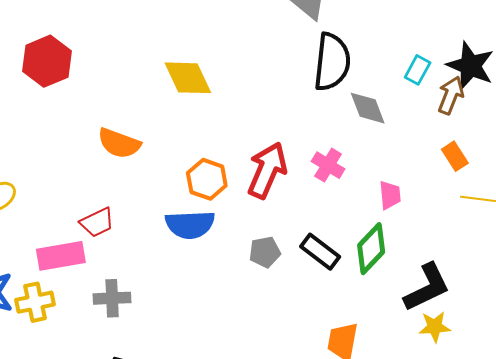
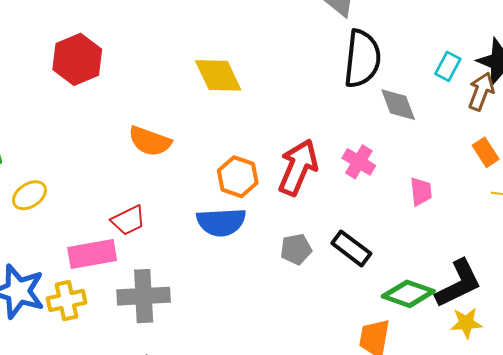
green diamond: (371, 249) -> (408, 294), moved, turned 66
gray cross: (112, 298) -> (144, 296), size x1.4

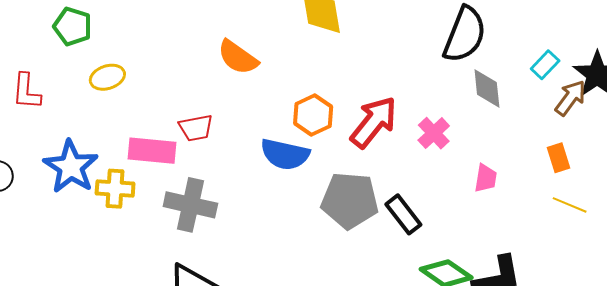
gray pentagon: (296, 249) -> (350, 200), size x1.8

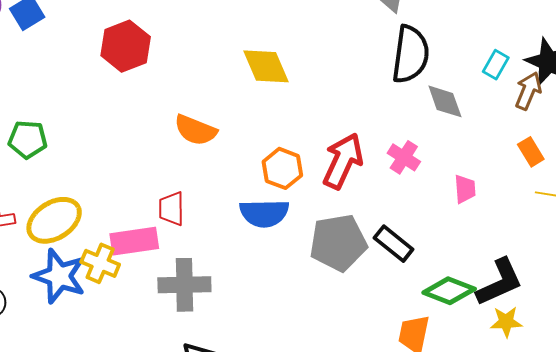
yellow ellipse: (107, 77) -> (54, 220), moved, size x1.6
red trapezoid: (196, 128) -> (171, 209), turned 114
yellow cross: (115, 189) -> (100, 263), moved, turned 33

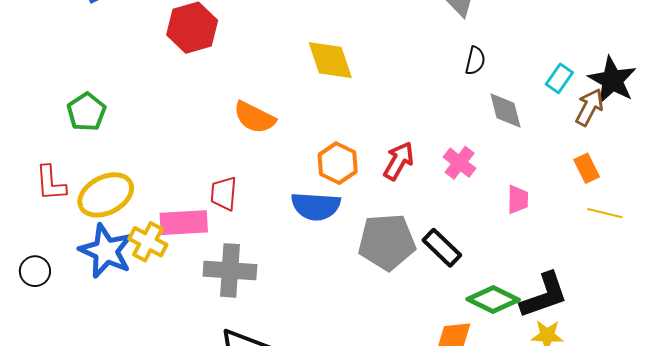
black semicircle: (410, 54) -> (475, 61), size x0.5
green pentagon: (28, 139) -> (86, 112), turned 30
red arrow: (343, 161) -> (399, 161), size x0.7

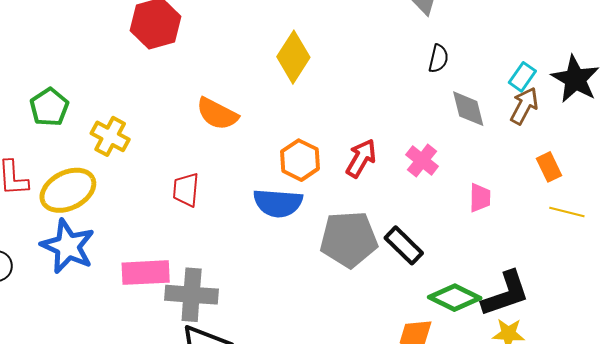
yellow diamond: (330, 60) -> (293, 57), turned 51
brown arrow: (589, 107) -> (524, 106), moved
pink rectangle: (184, 223) -> (146, 273), moved
yellow cross: (148, 242) -> (110, 136), moved
gray cross: (230, 270) -> (192, 295), moved

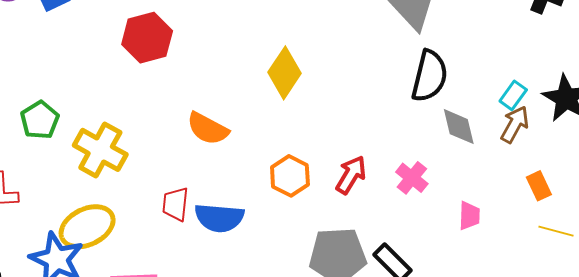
black semicircle: (438, 59) -> (430, 76), size x1.8
yellow cross: (110, 136) -> (100, 150), size x1.4
yellow ellipse: (68, 190) -> (87, 227), moved
blue semicircle: (278, 203) -> (219, 218), moved

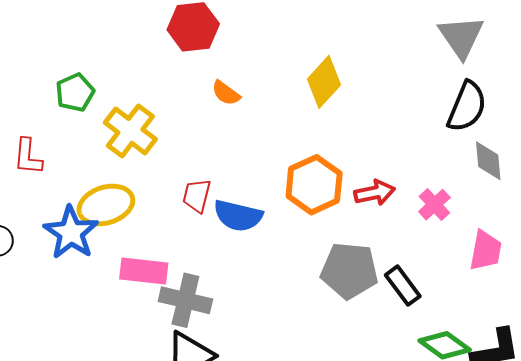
orange semicircle: (208, 129) -> (226, 93), moved, size x0.7
red arrow: (351, 175) -> (375, 193), turned 39
orange hexagon: (290, 176) -> (314, 185), size x1.4
pink trapezoid: (469, 216) -> (486, 251), size x1.4

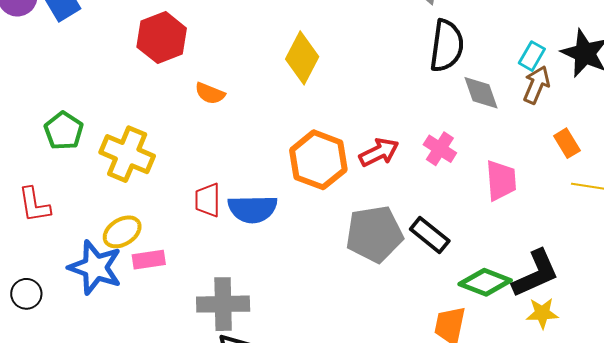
yellow ellipse: (106, 205) -> (122, 232), size x0.7
pink rectangle: (144, 271) -> (149, 260), moved, size x0.7

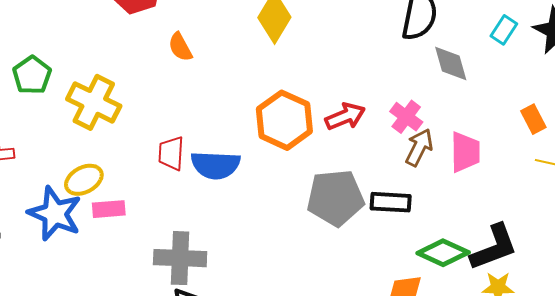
brown arrow: (536, 85) -> (419, 147), moved
orange semicircle: (210, 93) -> (180, 47), turned 36
black rectangle: (430, 235) -> (391, 202), turned -39

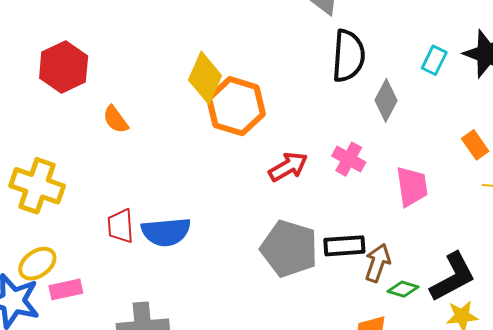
gray diamond: (451, 63) -> (386, 100), turned 51
orange hexagon: (284, 120) -> (236, 106), moved
brown arrow: (419, 147) -> (378, 263), moved
gray pentagon: (335, 198) -> (289, 249), turned 30
green diamond: (443, 253) -> (403, 289), size x0.6

